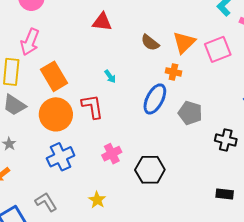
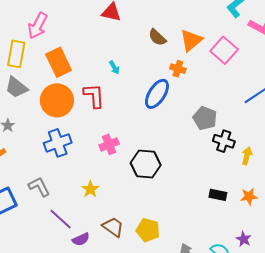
pink square: (218, 49) -> (224, 50), turned -32
gray pentagon: (190, 113) -> (205, 118), moved

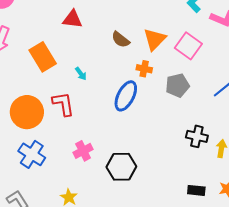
orange rectangle: (59, 62) -> (43, 57), moved
gray pentagon: (205, 118) -> (177, 85), moved, turned -30
blue cross: (58, 143) -> (32, 154), turned -32

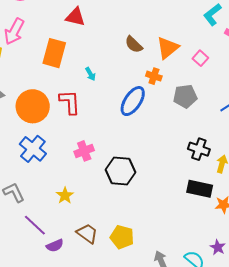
red triangle: (72, 19) -> (75, 17), moved
pink square: (188, 46) -> (200, 58), size x0.6
orange rectangle: (43, 57) -> (54, 53), turned 40
black rectangle: (196, 190) -> (200, 189), moved, size x1.4

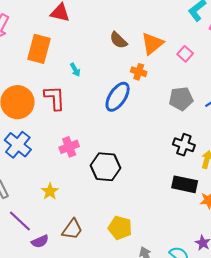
gray pentagon: (185, 96) -> (181, 99), moved
brown trapezoid: (87, 234) -> (72, 229), turned 90
yellow pentagon: (122, 237) -> (120, 228), moved

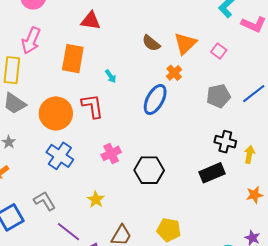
orange cross: (139, 72) -> (174, 73), turned 35
black rectangle: (185, 184) -> (212, 173), moved, turned -30

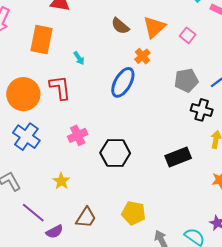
black cross: (225, 142) -> (202, 110), moved

